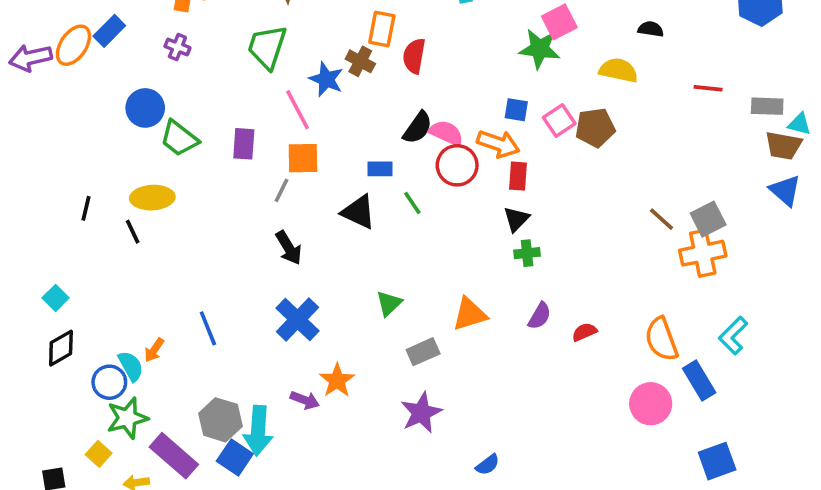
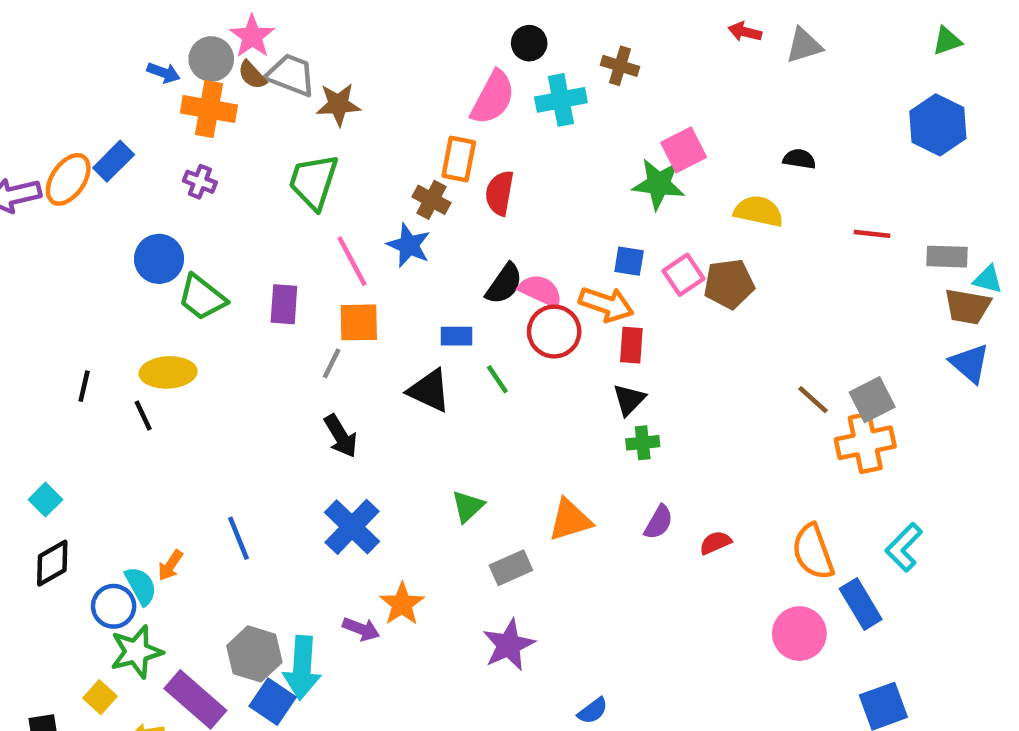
blue star: (326, 79) -> (409, 245), moved

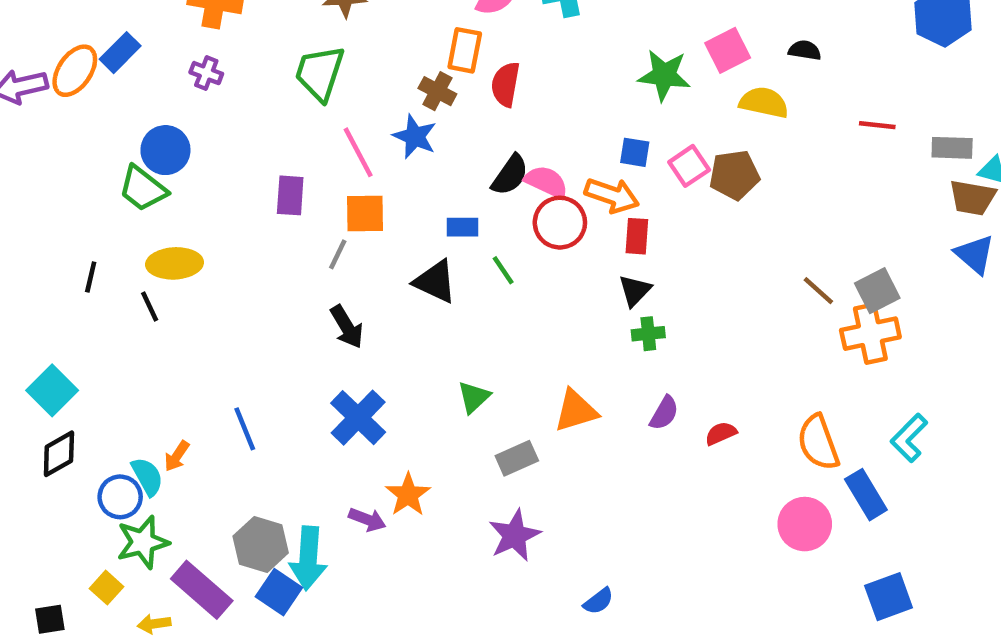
pink square: (684, 150) -> (728, 50), moved
green trapezoid: (202, 297) -> (143, 189), moved
cyan square: (45, 500) -> (52, 390), size x1.5

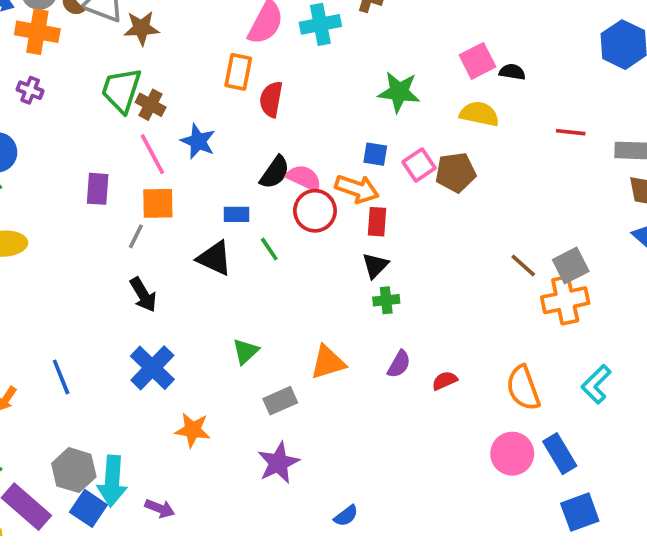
pink square: (728, 50) -> (478, 61), moved
brown cross: (437, 91) -> (151, 105), moved
orange star: (408, 495) -> (193, 430), turned -30
blue rectangle: (866, 495) -> (560, 454), moved
purple arrow: (367, 520) -> (160, 508), moved

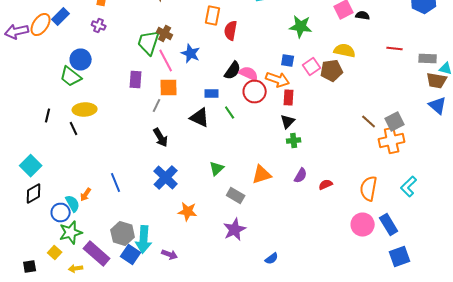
green trapezoid: (121, 90) -> (149, 42), moved
yellow semicircle: (479, 114) -> (345, 50), moved
orange semicircle: (523, 388) -> (369, 188), turned 30
gray rectangle: (280, 401) -> (236, 196), turned 54

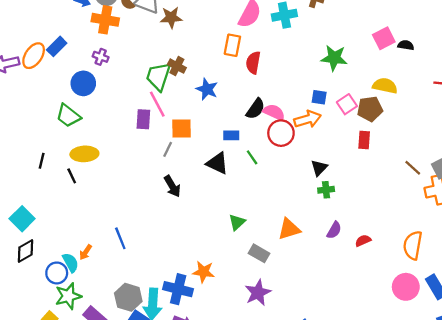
blue circle: (81, 60) -> (83, 83), moved
pink line: (166, 60) -> (157, 104), moved
orange arrow: (278, 80) -> (308, 119), turned -35
red rectangle: (289, 98) -> (364, 140), moved
blue cross: (166, 178) -> (178, 289), moved, turned -30

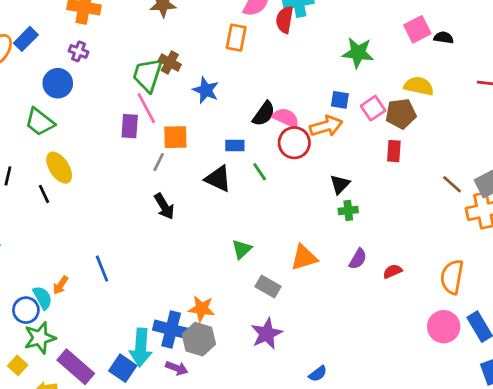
red semicircle: (253, 63) -> (285, 20), moved
yellow ellipse: (84, 154) -> (59, 168), turned 60
gray hexagon: (128, 297) -> (199, 339), moved

